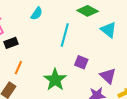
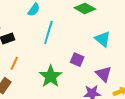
cyan triangle: (109, 30) -> (103, 39), moved
cyan line: (65, 35) -> (48, 32), moved

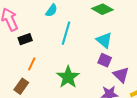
cyan triangle: (103, 39) -> (104, 40), moved
purple square: (77, 60) -> (105, 60), moved

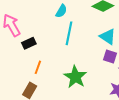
cyan semicircle: (51, 10) -> (61, 11), moved

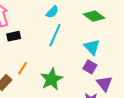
orange line: (38, 67) -> (23, 68), moved

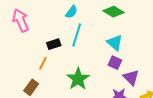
black rectangle: (14, 36) -> (54, 44), moved
orange line: (23, 68) -> (43, 63), moved

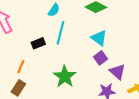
orange line: (43, 63) -> (21, 67), moved
purple square: (115, 63) -> (100, 58), turned 32

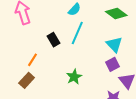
black rectangle: (38, 43) -> (53, 40), turned 72
green star: (65, 77) -> (74, 77), size x0.7

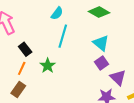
black rectangle: (53, 40) -> (25, 49), moved
green star: (74, 77) -> (48, 66), moved

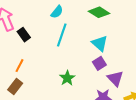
black rectangle: (25, 49) -> (24, 35), moved
green star: (48, 66) -> (67, 78), moved

